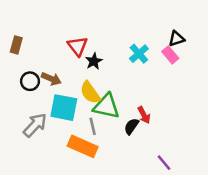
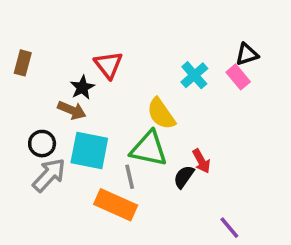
black star: (94, 61) -> (82, 87), moved
black circle: (30, 81) -> (42, 144), moved
yellow semicircle: (90, 93) -> (161, 114), moved

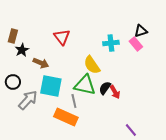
cyan cross: (194, 75) -> (111, 43), turned 35
black star: (82, 87) -> (22, 50), moved
black circle: (42, 144) -> (13, 82), moved
black semicircle: (184, 177) -> (105, 88), moved

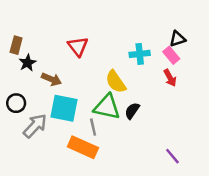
red arrow: (115, 92) -> (170, 78), moved
purple line: (131, 130) -> (172, 156), moved

